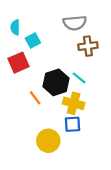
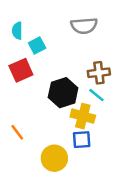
brown cross: (88, 46) -> (99, 73), moved
cyan line: (79, 78) -> (96, 95), moved
orange line: (35, 98) -> (17, 132), moved

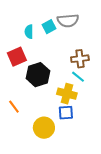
cyan semicircle: (17, 31) -> (29, 32), moved
cyan square: (37, 46) -> (49, 27), moved
black hexagon: (63, 93) -> (38, 75), moved

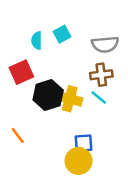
gray semicircle: (68, 21) -> (105, 44), moved
yellow cross: (67, 94) -> (70, 99), moved
yellow circle: (44, 128) -> (78, 161), moved

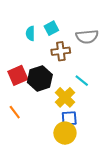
red square: (21, 72) -> (18, 75), moved
brown cross: (101, 75) -> (61, 51), moved
yellow cross: (70, 99) -> (65, 97), moved, turned 30

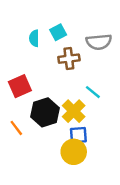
black hexagon: (40, 79) -> (45, 112), moved

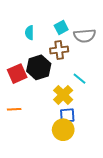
cyan square: (58, 32) -> (61, 28), moved
black hexagon: (45, 112) -> (39, 67), moved
orange line: (16, 128) -> (14, 109), turned -56

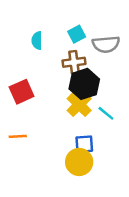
black hexagon: (39, 67) -> (84, 84), moved
cyan line: (80, 79) -> (106, 113), moved
yellow cross: (63, 95) -> (79, 104), moved

